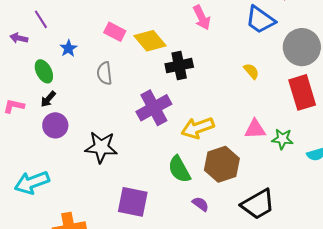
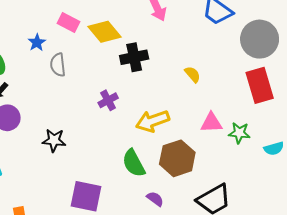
blue star: (68, 48) -> (37, 42), moved
yellow semicircle: (251, 71) -> (193, 74), moved
purple cross: (154, 108) -> (108, 100), size x0.6
black star: (101, 147) -> (54, 140), size x0.7

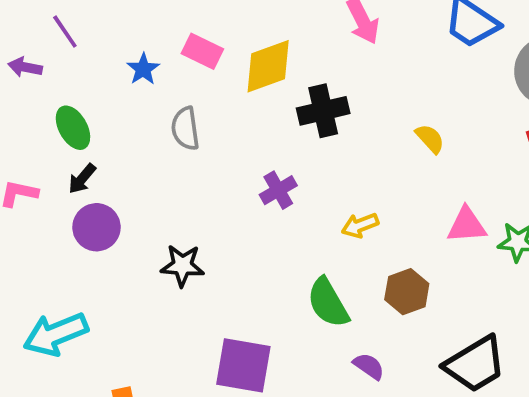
yellow diamond: (105, 32) -> (268, 66), turned -68
blue star: (37, 42) -> (143, 69), moved
yellow arrow: (153, 121) -> (360, 225), size x0.6
brown hexagon: (177, 158) -> (407, 292), size x0.7

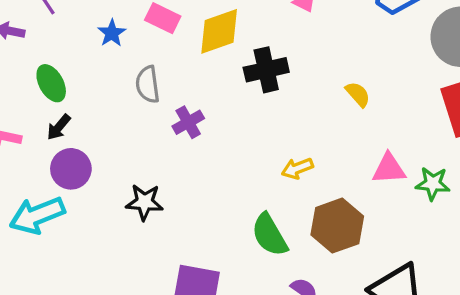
purple cross: (278, 190) -> (188, 122), moved
brown hexagon: (407, 292) -> (337, 226), size x1.4
cyan arrow: (56, 334) -> (37, 215), moved

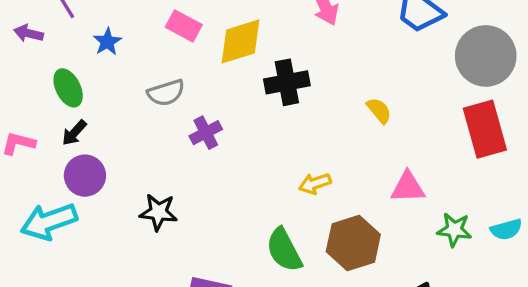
blue star: (112, 33) -> (107, 42), moved
gray semicircle: (148, 84) -> (166, 93), turned -102
green star: (433, 184) -> (454, 230), moved

